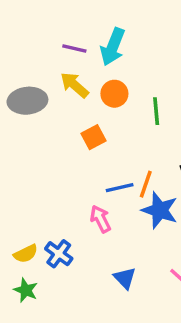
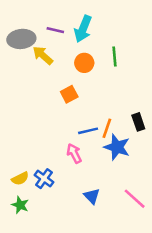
yellow arrow: (74, 85) -> (43, 55), moved
gray ellipse: (27, 101) -> (21, 39), moved
green line: (156, 111) -> (114, 57), moved

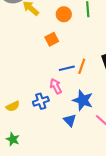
blue star: (117, 147) -> (83, 100), moved
blue cross: (44, 179) -> (41, 101), moved, turned 35
green star: (20, 205) -> (13, 139), moved

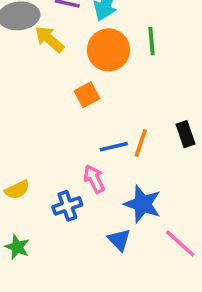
orange circle: (64, 14) -> (109, 50), size x1.5
yellow semicircle: (13, 106) -> (17, 190), moved
green star: (13, 139) -> (17, 247), moved

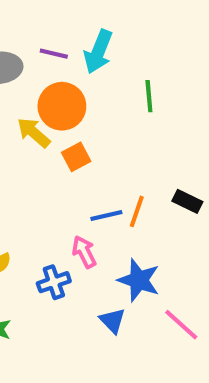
yellow arrow: (49, 39) -> (34, 133), moved
orange circle: (109, 50) -> (62, 106), moved
black rectangle: (186, 134) -> (187, 201), turned -45

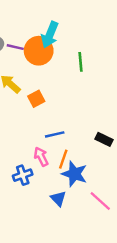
purple line: (54, 54) -> (15, 47), moved
orange circle: (62, 106) -> (39, 51), moved
black rectangle: (187, 201) -> (104, 139), moved
orange line: (137, 211) -> (63, 159), moved

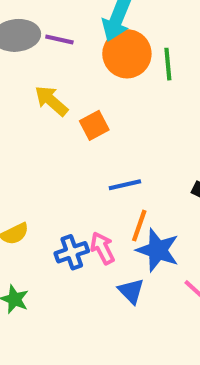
orange circle: (39, 51) -> (127, 54), moved
pink arrow: (41, 157) -> (102, 248), moved

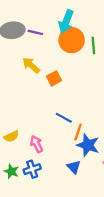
blue line: (125, 185) -> (64, 118), moved, turned 42
pink arrow: (102, 248) -> (37, 144), moved
blue cross: (72, 252) -> (32, 169), moved

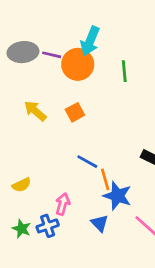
orange circle: (72, 40) -> (78, 64), moved
yellow arrow: (31, 65) -> (35, 111), moved
orange line: (78, 132) -> (105, 179), turned -35
pink arrow: (37, 144) -> (63, 204), moved, turned 42

